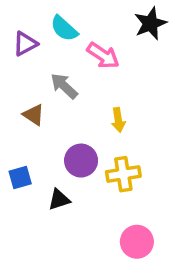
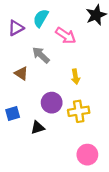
cyan semicircle: (64, 28) -> (41, 18), turned 78

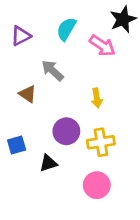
cyan semicircle: (41, 18) -> (66, 29), moved
pink arrow: (66, 36) -> (102, 46), moved
pink circle: (87, 155) -> (97, 185), moved

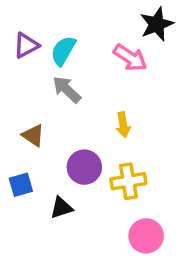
cyan semicircle: (66, 29) -> (63, 51), moved
brown triangle: (28, 94) -> (33, 135), moved
pink circle: (97, 185) -> (146, 236), moved

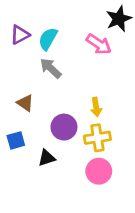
yellow arrow: (123, 125) -> (96, 107), moved
pink circle: (146, 236) -> (99, 171), moved

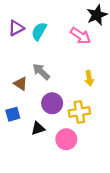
gray arrow: (51, 68) -> (41, 72), moved
yellow arrow: (96, 107) -> (89, 78), moved
pink circle: (99, 171) -> (66, 139), moved

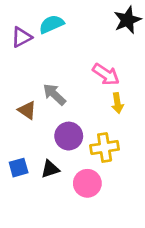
cyan semicircle: (39, 31) -> (52, 24), moved, turned 36
pink arrow: (80, 36) -> (106, 74), moved
blue square: (13, 114) -> (19, 168), moved

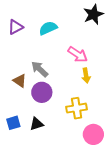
cyan semicircle: (52, 24) -> (48, 28), moved
purple circle: (69, 136) -> (42, 92), moved
pink circle: (87, 183) -> (93, 134), moved

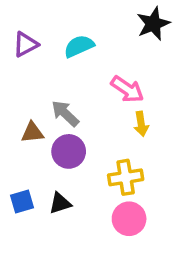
brown triangle: (20, 81) -> (32, 132), turned -40
pink circle: (93, 134) -> (129, 219), moved

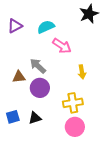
pink arrow: (127, 89) -> (62, 46), moved

